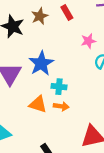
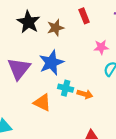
brown star: (40, 16) -> (55, 28), moved
orange arrow: (61, 106) -> (85, 94), moved

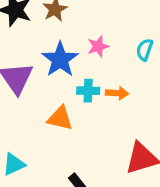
pink star: (101, 47) -> (98, 46), moved

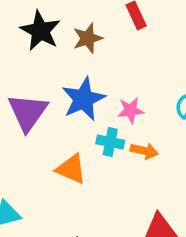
pink star: (98, 46) -> (131, 110), moved

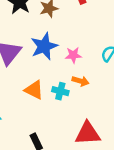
cyan cross: (110, 142) -> (60, 91), moved

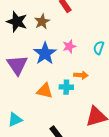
pink star: (73, 55) -> (69, 46), moved

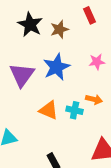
pink star: (69, 46) -> (97, 62), moved

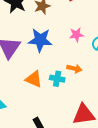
blue star: (57, 67) -> (40, 40), turned 30

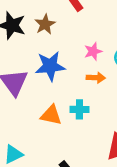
orange arrow: (74, 69) -> (96, 78), moved

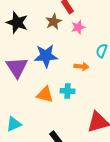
brown star: (45, 24) -> (54, 22), moved
pink star: (93, 51) -> (78, 27), moved

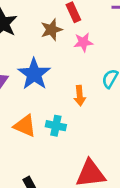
blue star: (46, 56) -> (34, 74), turned 30
orange arrow: (81, 66) -> (80, 96), turned 72

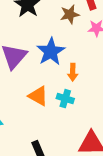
orange arrow: (80, 96) -> (73, 72), moved

